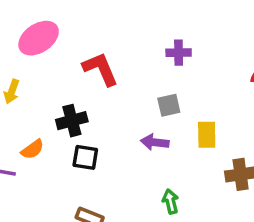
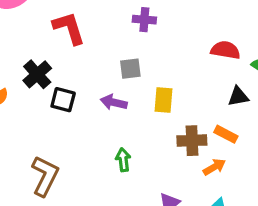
black cross: (72, 121) -> (37, 74), turned -32
black square: (85, 157) -> (63, 100), moved

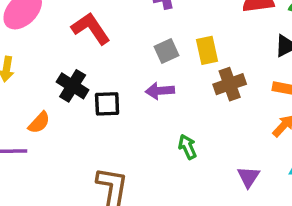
yellow rectangle: (164, 100) -> (207, 50), moved
brown cross: (192, 141) -> (230, 84), moved

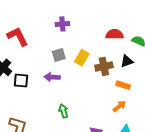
yellow rectangle: (207, 50) -> (82, 58), turned 35
brown cross: (230, 84) -> (104, 66), moved

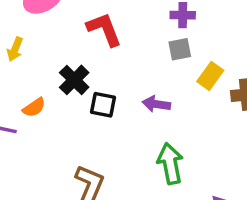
gray square: (59, 55) -> (180, 49), moved
green arrow: (63, 111) -> (170, 164), size x1.6

